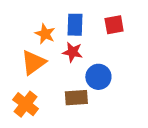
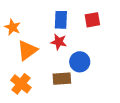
orange star: (45, 34) -> (13, 27), moved

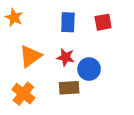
orange star: (13, 27) -> (14, 17), moved
red star: (59, 42) -> (66, 57), moved

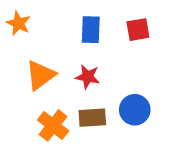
blue circle: (89, 69) -> (135, 110), moved
orange cross: (23, 94) -> (53, 125), moved

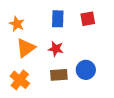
orange star: (18, 23) -> (17, 24), moved
orange cross: (53, 125) -> (20, 80), moved

